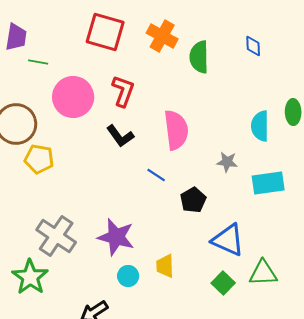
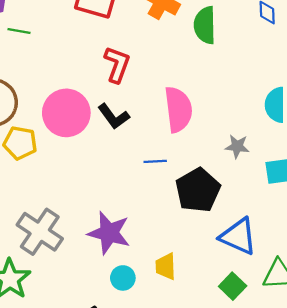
pink circle: (73, 97) -> (66, 113), moved
blue line: (156, 175) -> (155, 161), turned -36
black pentagon: (193, 200) -> (198, 190), size x1.5

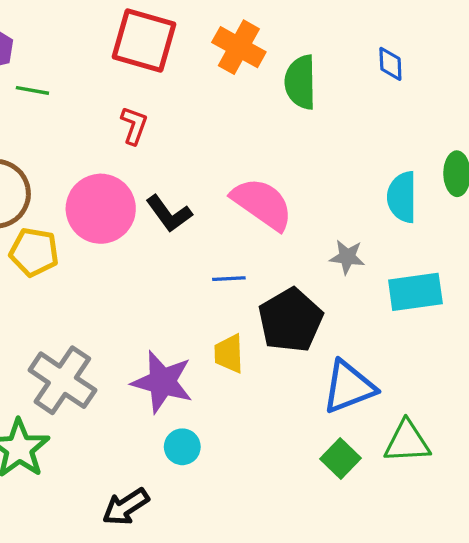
red L-shape: (117, 64) -> (134, 125), moved, size x0.7
pink semicircle: (178, 109) -> (262, 204), turned -48
blue triangle: (238, 236) -> (349, 387), turned -45
yellow trapezoid: (166, 266) -> (229, 354), moved

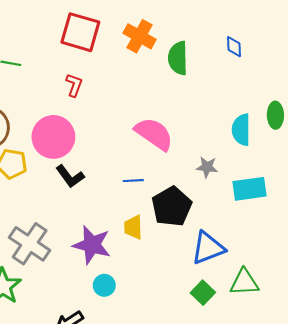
black L-shape: (169, 214) -> (70, 176), moved

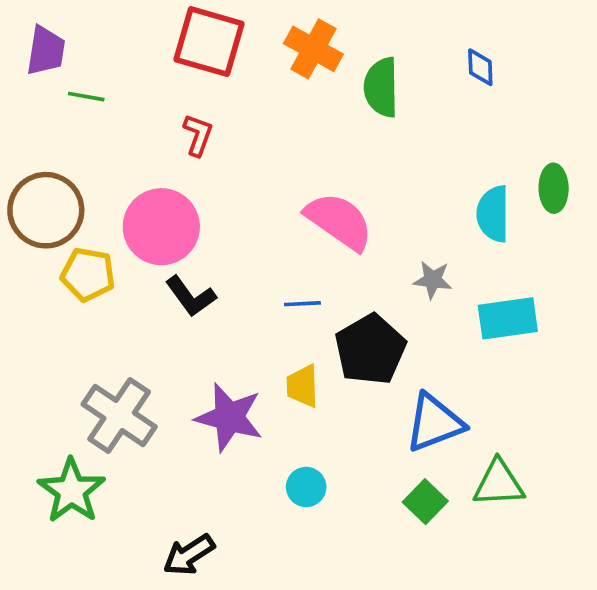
cyan circle: (104, 285) -> (306, 487), moved

